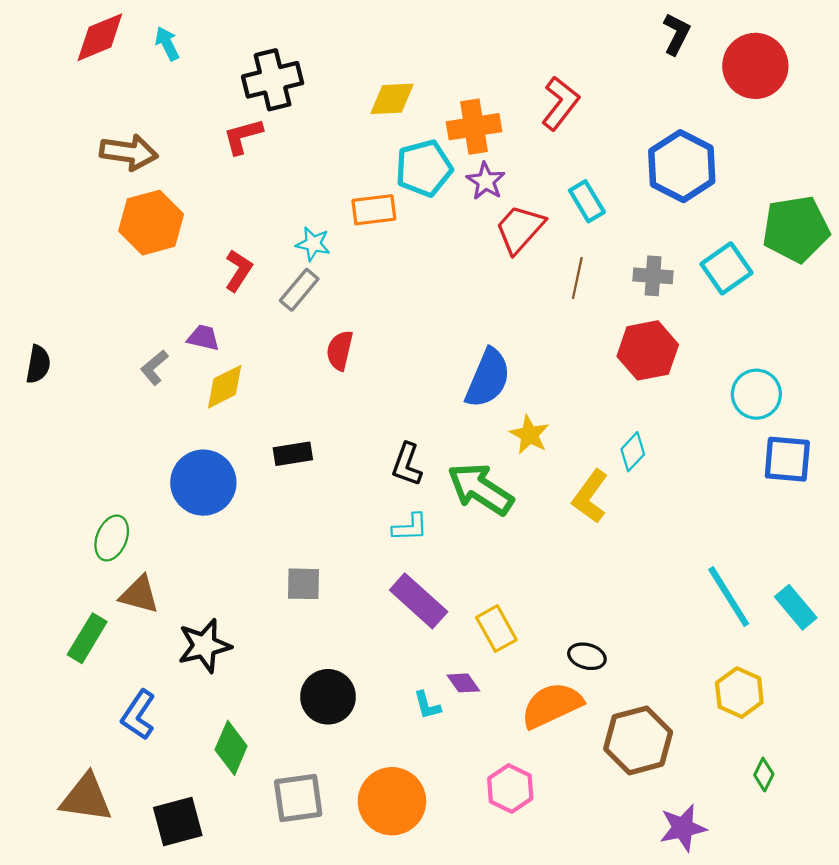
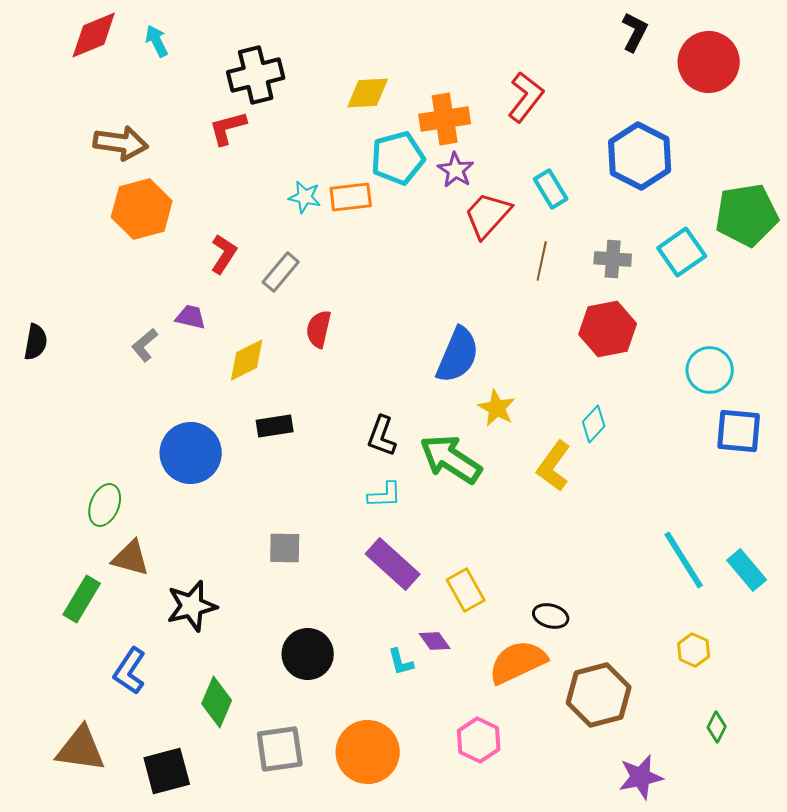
cyan star: (313, 244) -> (305, 197), moved
yellow diamond: (225, 387) -> (247, 360), moved
yellow hexagon: (739, 693) -> (694, 650), size x0.7

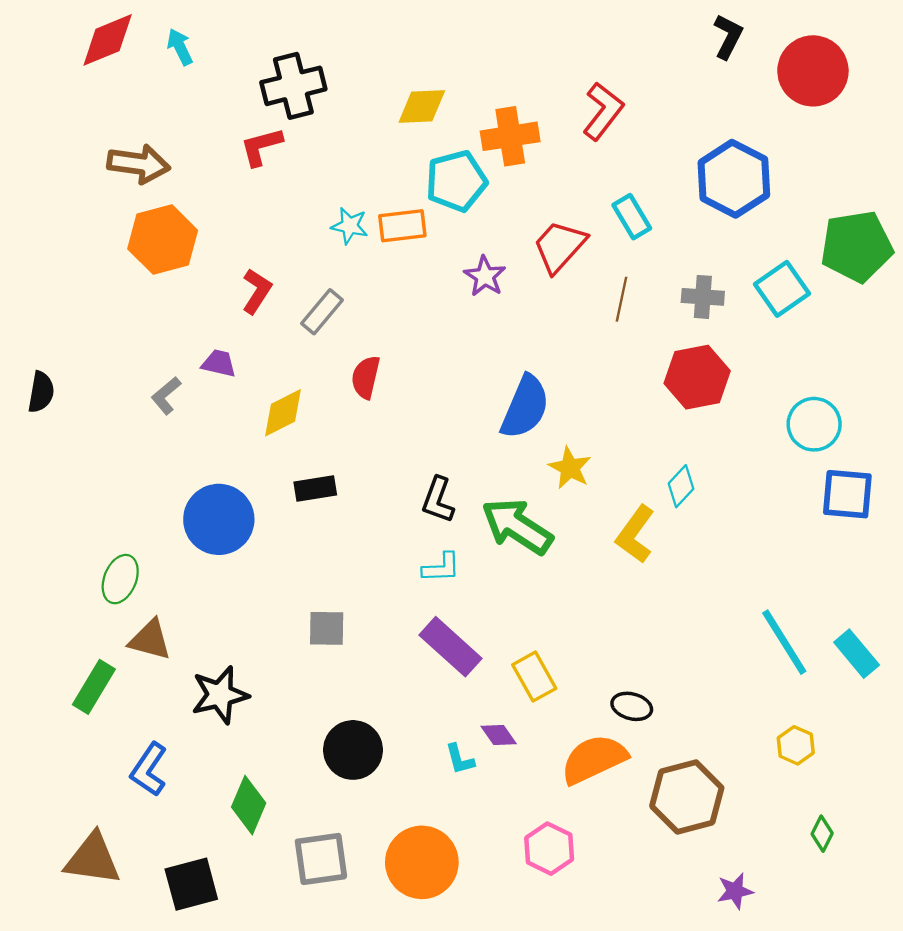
purple star: (456, 170) -> (485, 276), moved
purple star: (641, 777) -> (735, 891), size x0.7

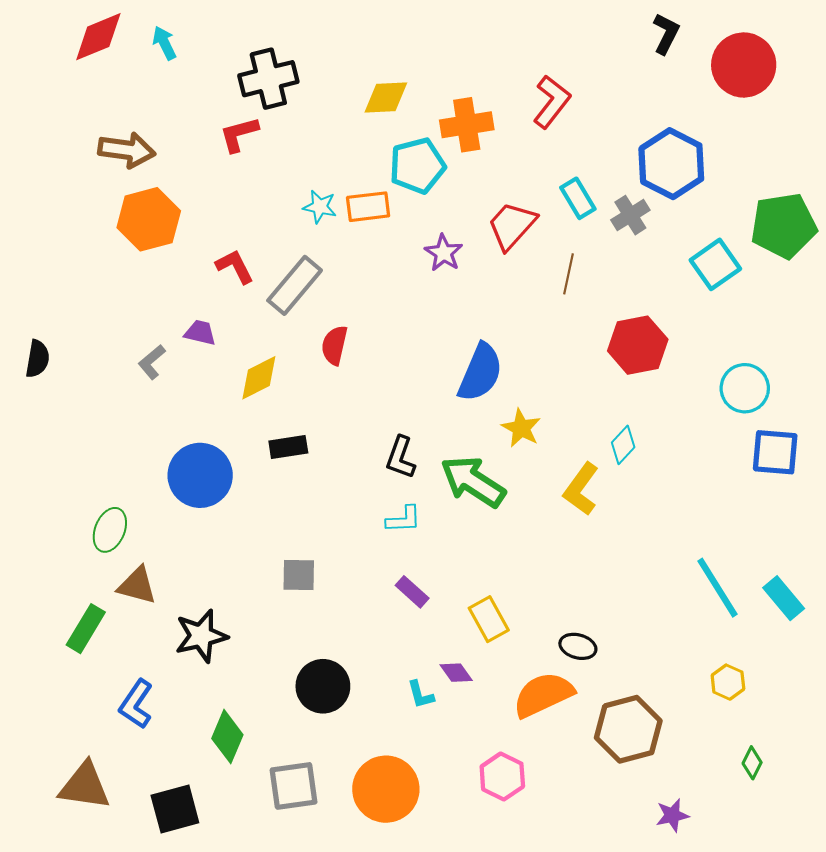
red L-shape: (257, 291) -> (235, 266), turned -60
gray cross: (703, 297) -> (630, 215), moved, turned -36
gray rectangle: (322, 312) -> (295, 285), size x1.4
purple rectangle: (451, 647) -> (412, 592), size x0.6

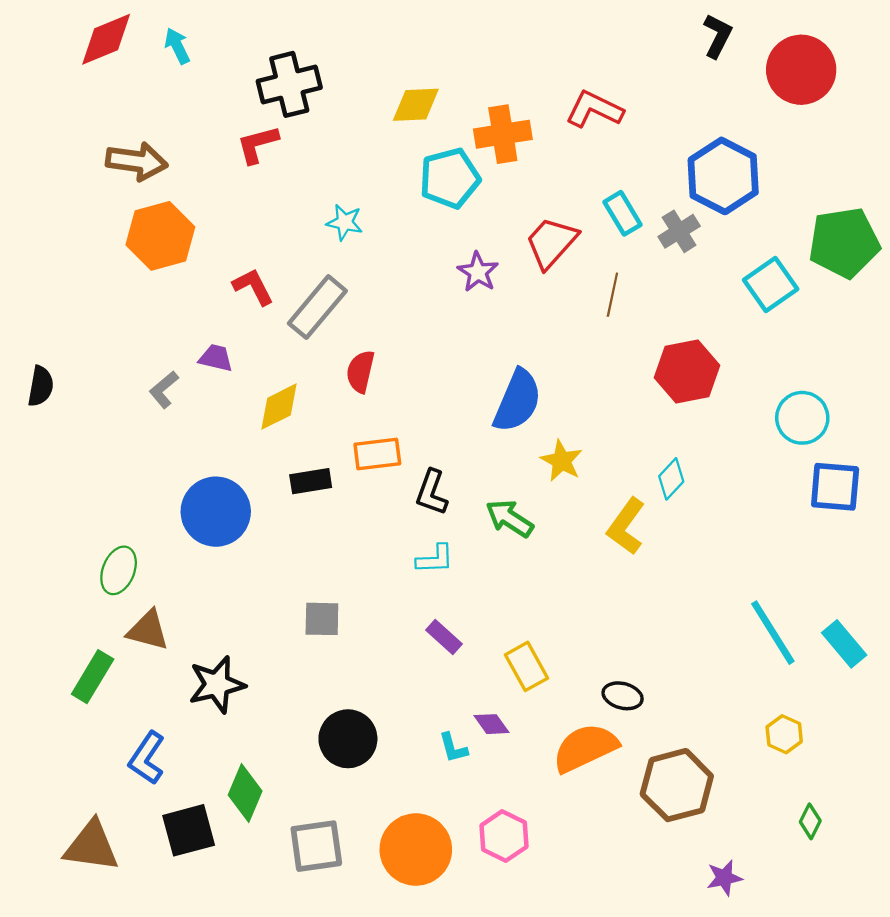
red L-shape: (552, 102) -> (594, 109), turned -102
orange rectangle: (368, 207) -> (377, 454), moved
green arrow: (473, 482) -> (510, 518), size x0.7
pink hexagon: (502, 776) -> (504, 836), moved
black square: (175, 809) -> (189, 830), moved

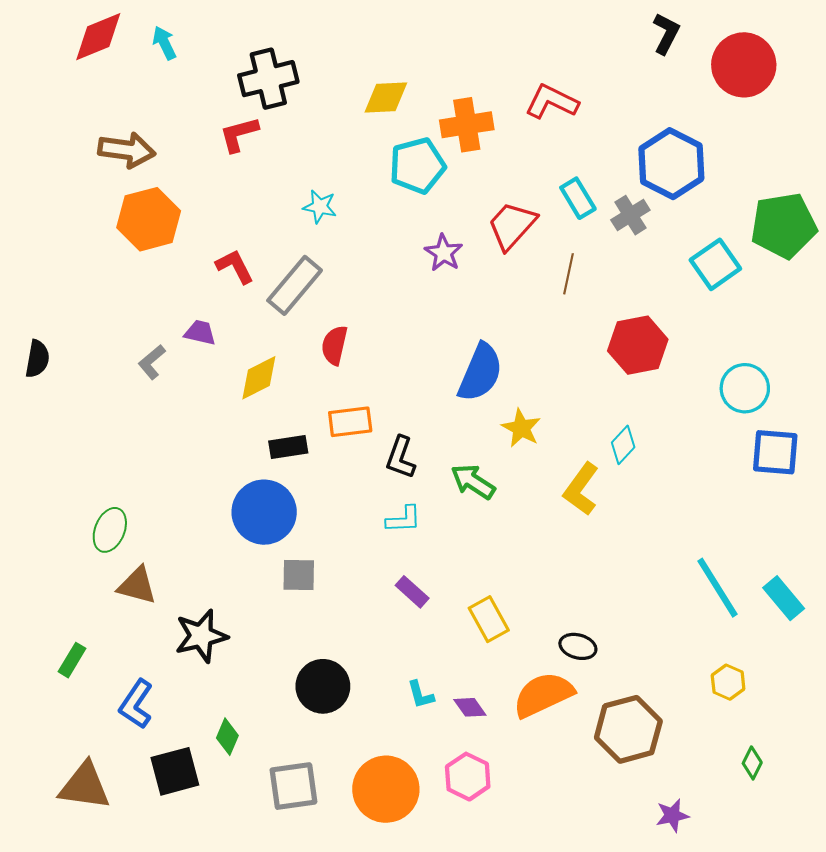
blue circle: (216, 512) -> (264, 512), moved
green rectangle: (93, 677) -> (72, 660), moved, size x0.7
purple diamond: (491, 724) -> (470, 707), moved
green diamond: (245, 793) -> (227, 737), size x0.7

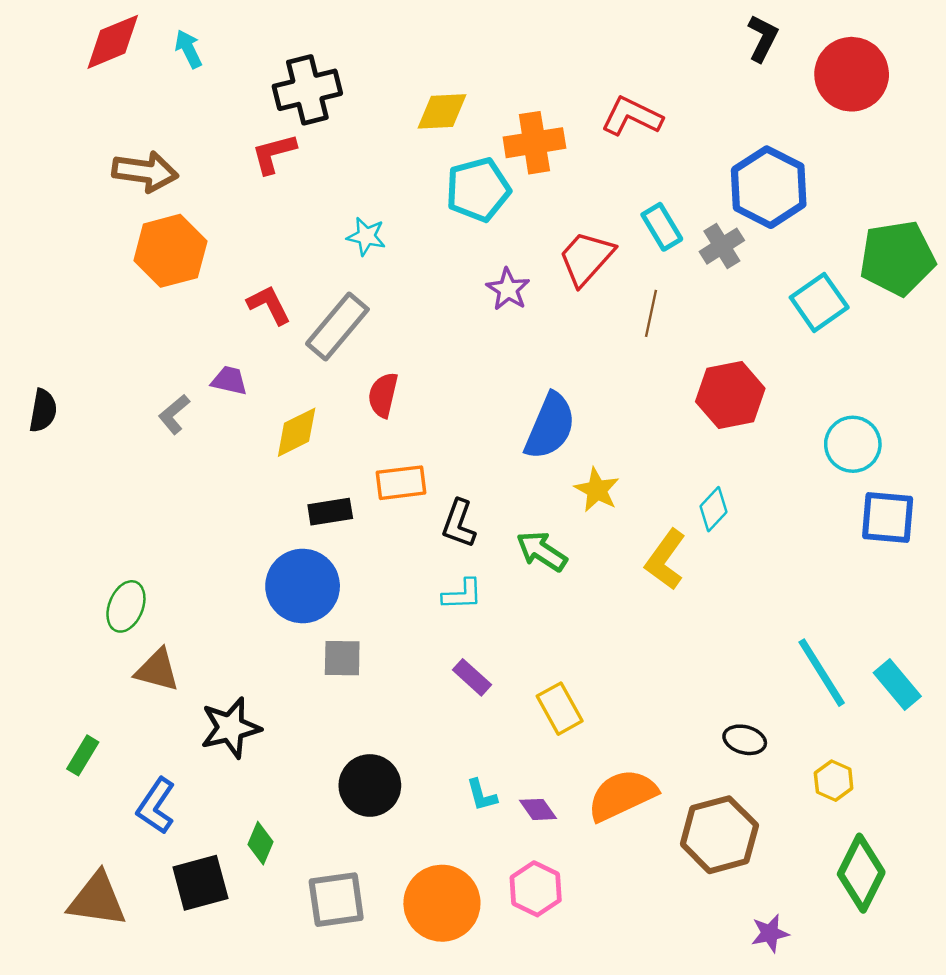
black ellipse: (578, 646) -> (745, 740), moved
green diamond: (752, 763) -> (861, 873), size x2.0

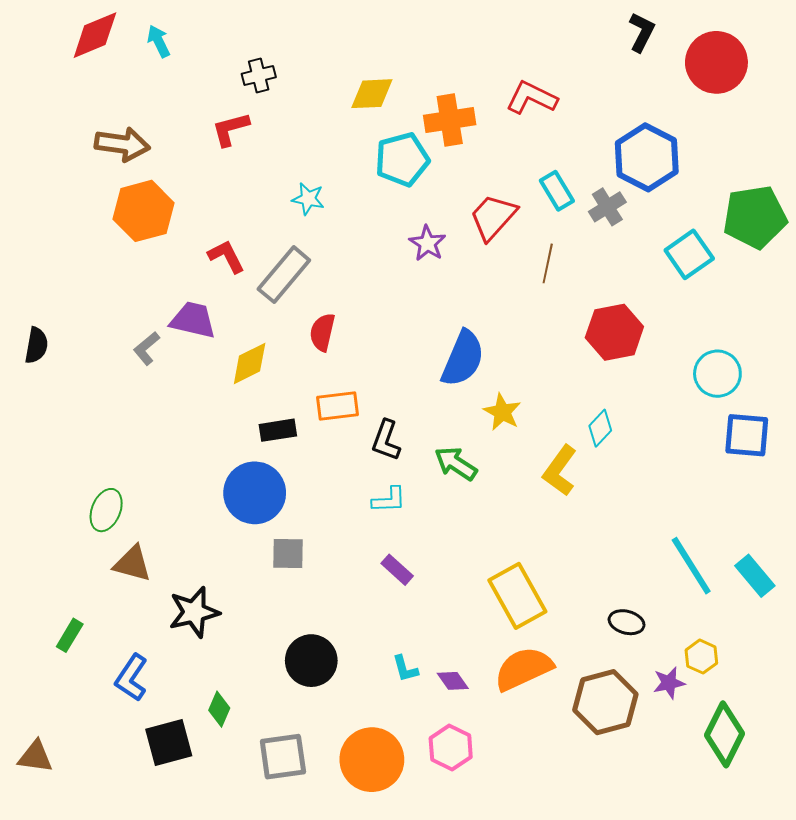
black cross: (307, 90) -> (259, 76), size x0.6
purple trapezoid: (229, 381) -> (193, 320), size x1.5
yellow rectangle: (560, 709) -> (517, 596), moved, size x1.5
brown triangle: (97, 900) -> (35, 757), moved, size x0.7
purple star: (770, 933) -> (669, 683), moved

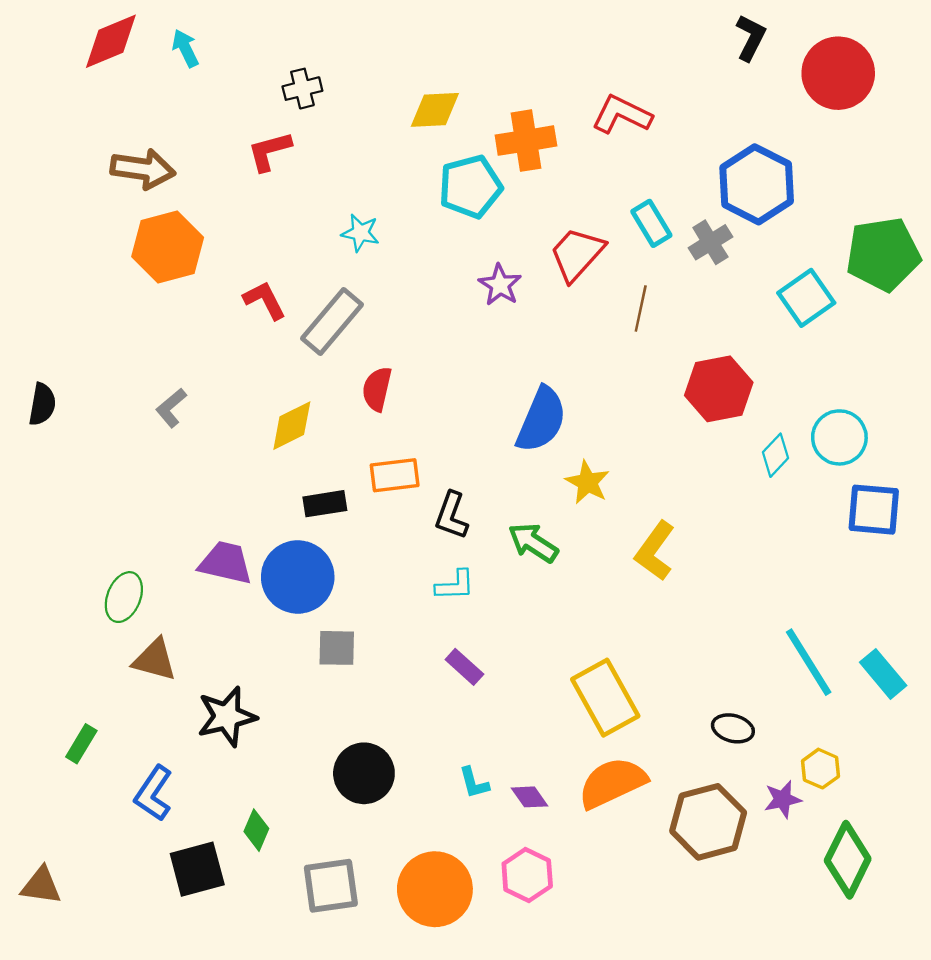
purple trapezoid: (193, 320) -> (226, 563), moved
cyan diamond: (600, 428) -> (776, 455), moved

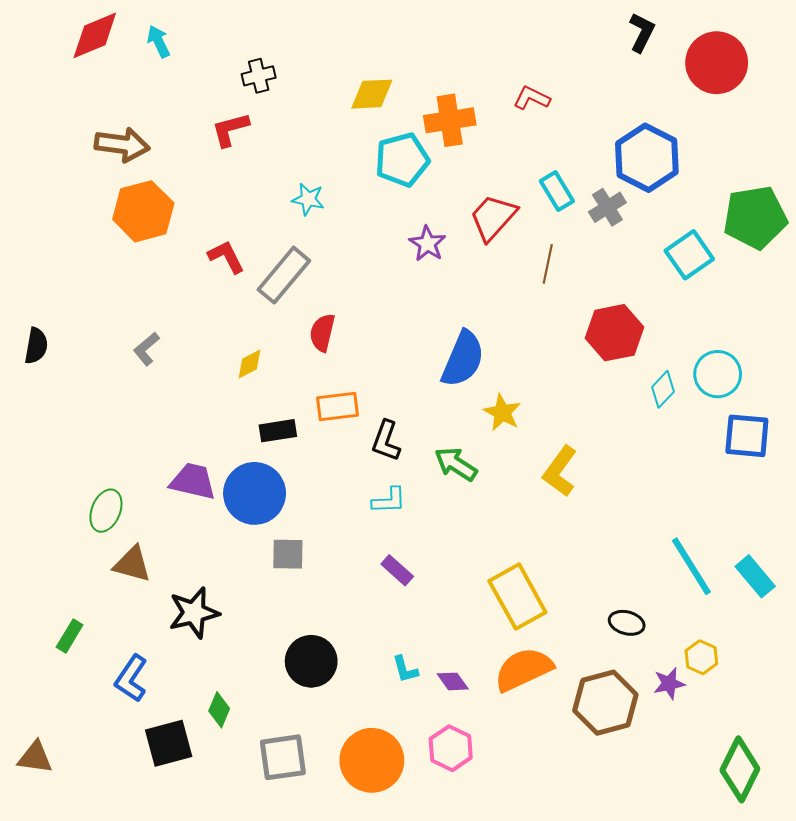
red L-shape: (622, 115) -> (532, 98), size x0.7
yellow diamond: (292, 426) -> (250, 364), size x0.7
green diamond: (848, 860) -> (740, 769), moved

